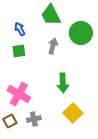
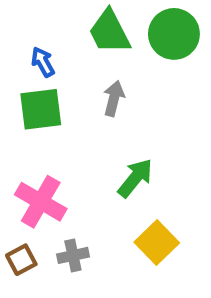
green circle: (81, 33) -> (174, 34), moved
green square: (19, 51) -> (41, 109), size x1.5
green arrow: (63, 83) -> (135, 178), turned -138

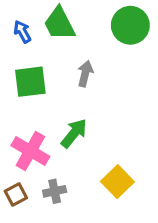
green trapezoid: (109, 32) -> (59, 24), moved
blue arrow: (43, 62) -> (22, 32), moved
green arrow: (135, 178) -> (74, 133), moved

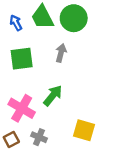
green circle: (130, 25) -> (74, 18), moved
yellow square: (117, 182) -> (84, 130), turned -30
gray cross: (55, 191) -> (39, 137), turned 35

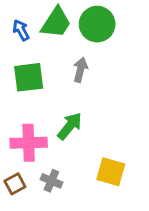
green trapezoid: (42, 17) -> (56, 23), turned -120
pink cross: (22, 108) -> (29, 143), turned -32

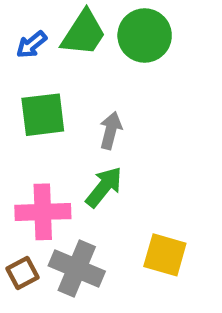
blue arrow: (21, 30) -> (32, 45), turned -100
gray arrow: (80, 70) -> (111, 130), moved
gray cross: (51, 181) -> (77, 268), size x1.6

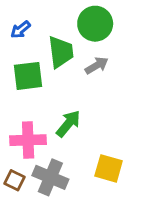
green trapezoid: (84, 33) -> (61, 52), moved, turned -40
gray arrow: (111, 130) -> (97, 65), moved, turned 45
brown square: (22, 273) -> (15, 180), turned -36

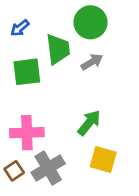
green arrow: (68, 124) -> (89, 123), moved
gray cross: (50, 177) -> (48, 168), turned 36
brown square: (15, 180) -> (14, 171), turned 30

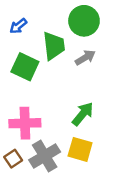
green square: (27, 72) -> (25, 67), turned 32
yellow square: (103, 160) -> (80, 149), moved

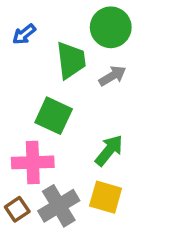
green square: (25, 67) -> (54, 116), moved

